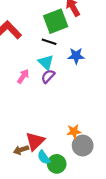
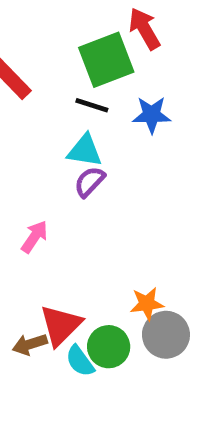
blue star: (76, 56) -> (152, 115), moved
cyan triangle: (46, 62) -> (85, 151), turned -35
pink arrow: (23, 76) -> (34, 237), moved
green circle: (57, 164) -> (109, 347), moved

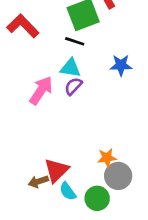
blue star: (152, 115) -> (121, 65), moved
pink arrow: (34, 237) -> (41, 90), moved, size x1.5
green circle: (109, 347) -> (97, 198), moved

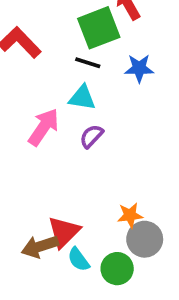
blue star: (121, 65) -> (139, 68), moved
purple semicircle: (73, 86) -> (91, 136), moved
brown arrow: (38, 182) -> (40, 247), size x1.4

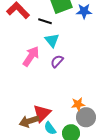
black line: (88, 63) -> (45, 21), moved
blue star: (139, 68) -> (84, 11), moved
cyan triangle: (82, 98) -> (52, 40), turned 42

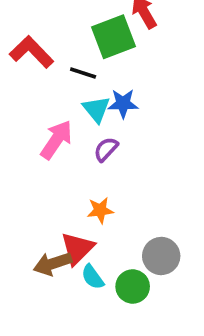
blue star: (84, 11) -> (123, 103), moved
orange star: (78, 104) -> (100, 210), moved

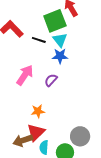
cyan triangle: (96, 109) -> (60, 40), moved
orange star: (100, 210) -> (38, 111), moved
cyan semicircle: (93, 277) -> (44, 147), turned 40

